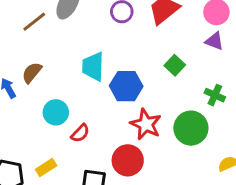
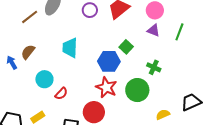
blue hexagon: (126, 86) -> (109, 61), moved

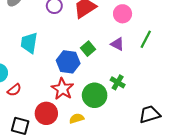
purple triangle: (153, 30) -> (117, 44), moved
green cross: (154, 67) -> (118, 82), moved
yellow semicircle: (163, 115) -> (77, 118), moved

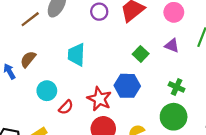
blue hexagon: (68, 62) -> (127, 86), moved
red star: (62, 89) -> (99, 99), moved
green circle: (95, 95) -> (174, 117), moved

